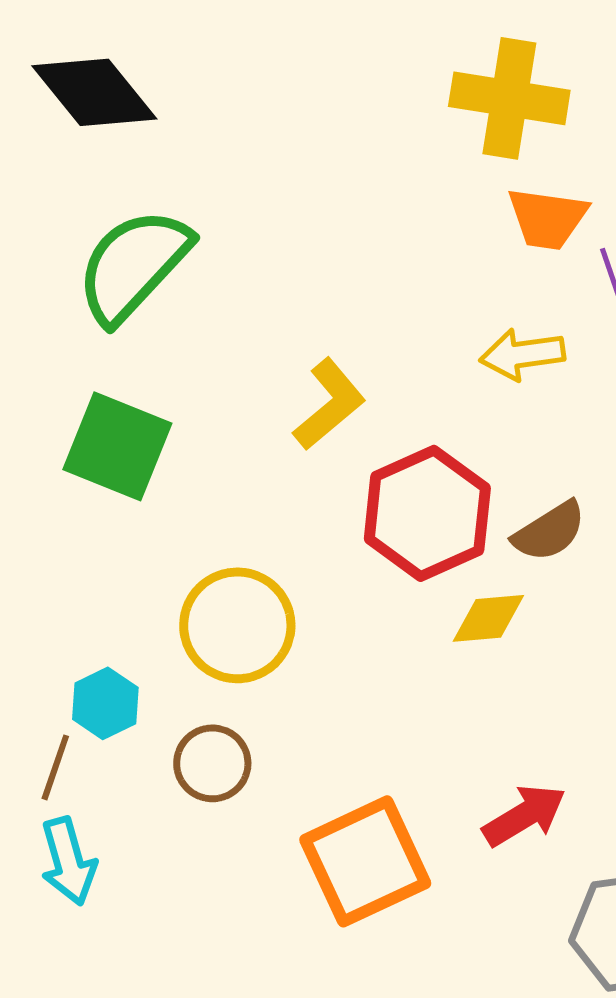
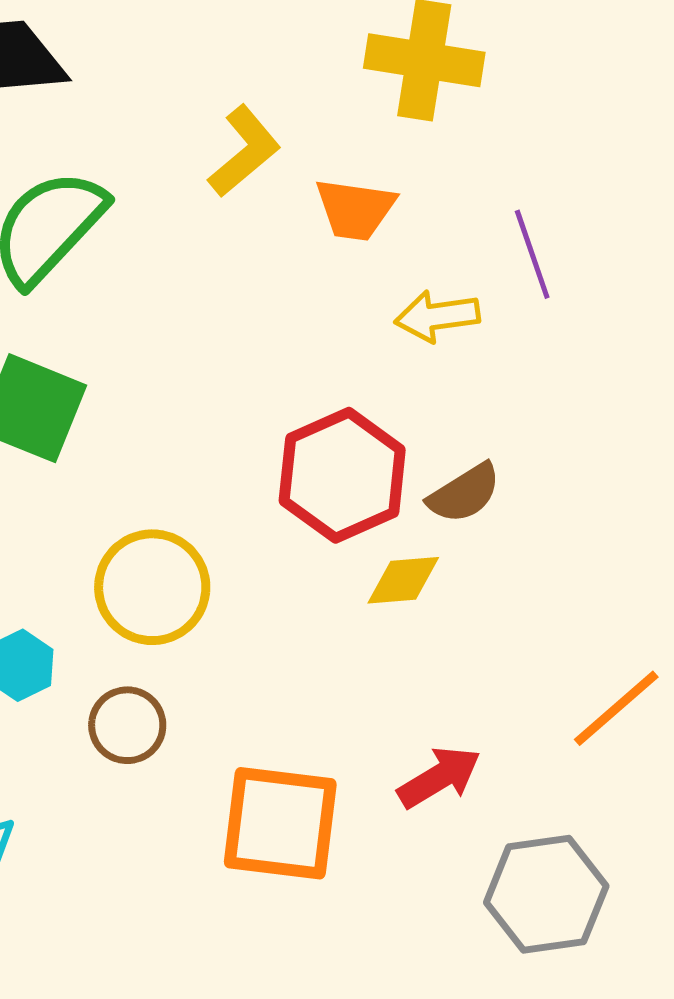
orange trapezoid: (547, 218) -> (355, 209), moved
yellow L-shape: (329, 404) -> (244, 151), moved
orange square: (365, 861) -> (280, 823), turned 32

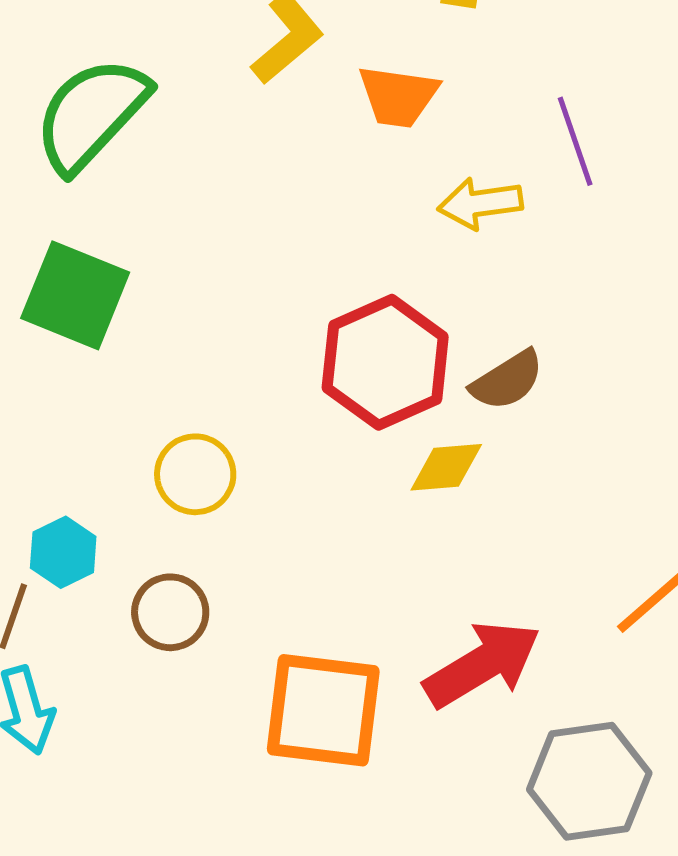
yellow circle: (152, 587) -> (195, 474), size x0.7
red arrow: (439, 777) -> (482, 664), size x1.4

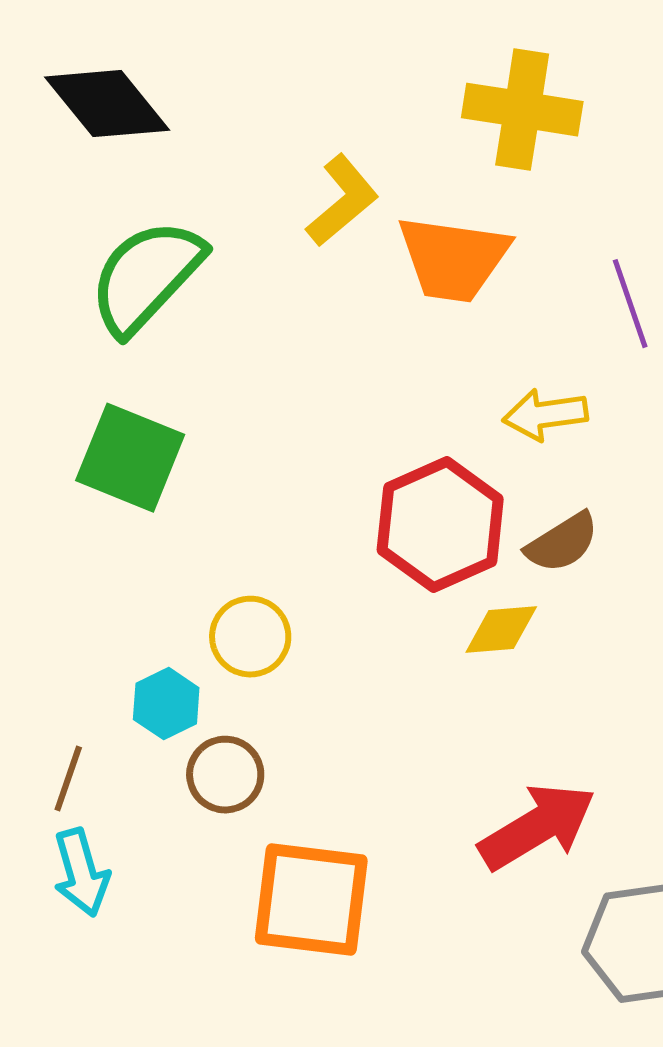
orange trapezoid: (398, 96) -> (453, 259), size x1.4
yellow arrow: (480, 203) -> (545, 415), moved
cyan hexagon: (63, 552) -> (166, 704), moved
orange square: (323, 710) -> (311, 900), moved

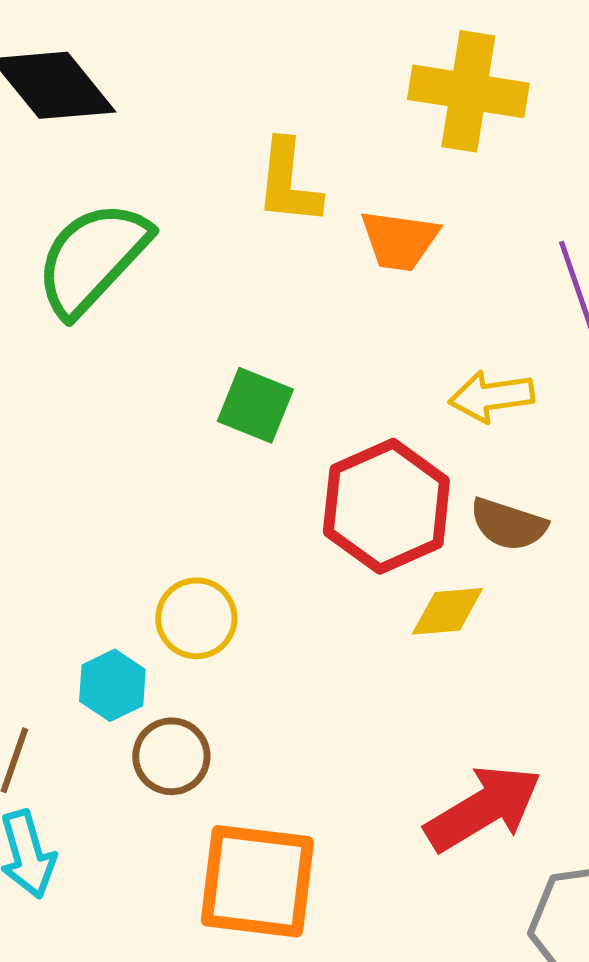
yellow L-shape: (342, 201) -> (288, 182), turned 136
orange trapezoid: (453, 259) -> (399, 240), size x0.7
green square: (130, 458) -> (255, 405), moved, size x0.7
brown semicircle: (562, 543) -> (508, 524), turned 50

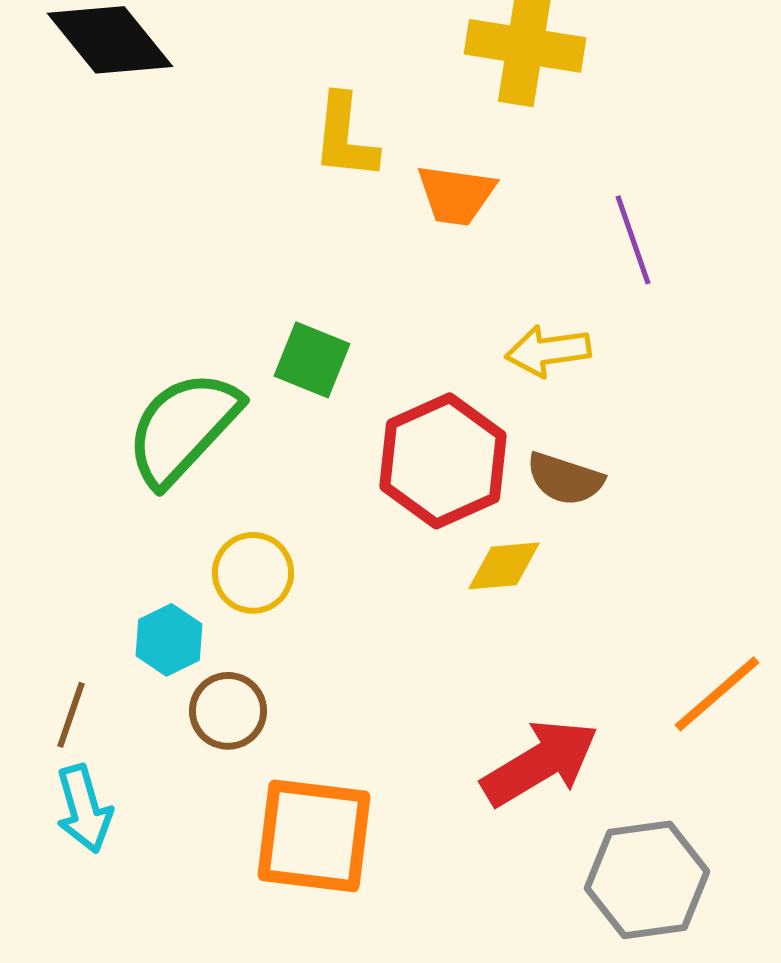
green semicircle: (92, 258) -> (183, 428), moved

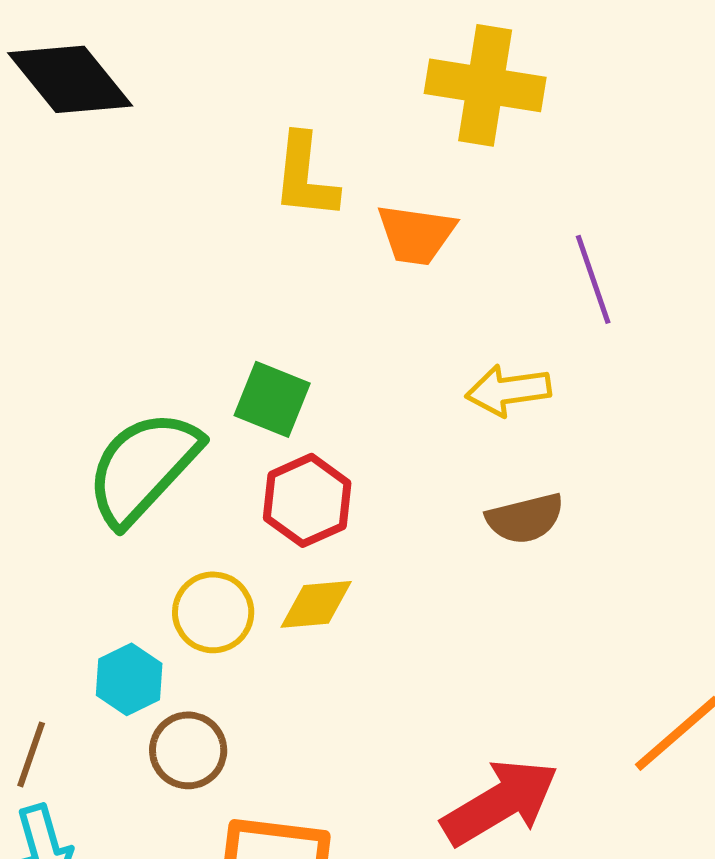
red hexagon: (443, 461) -> (307, 500), moved, size x0.7
brown semicircle: (565, 479) -> (525, 518), turned -32
yellow diamond: (504, 566) -> (316, 604), moved

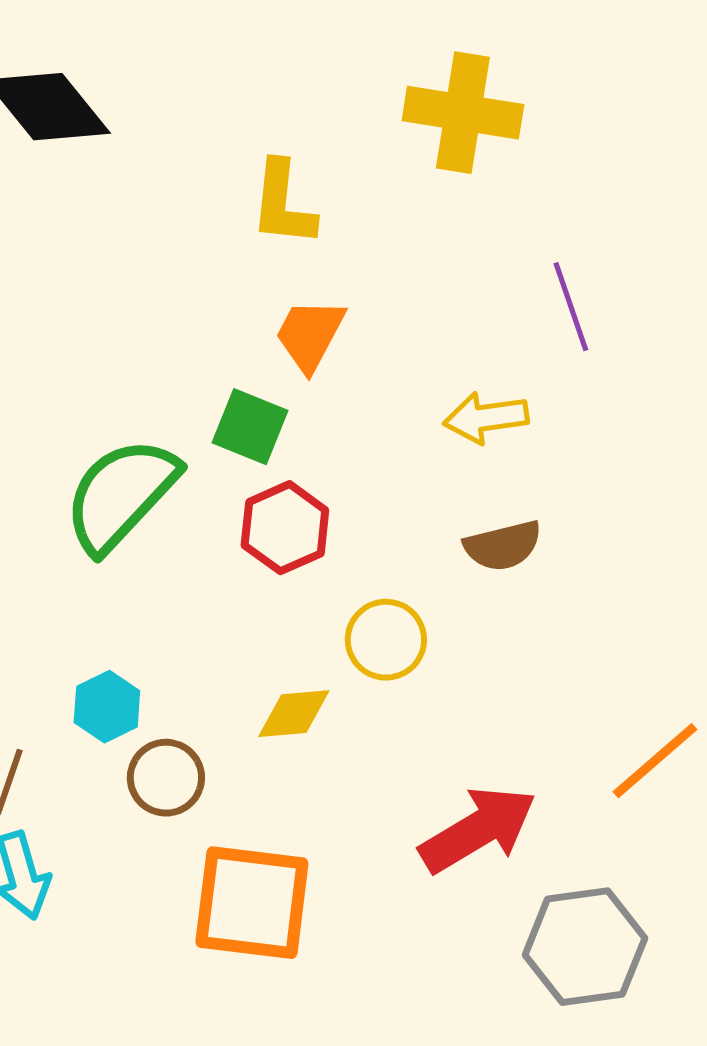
orange trapezoid: (416, 234) -> (310, 335), moved, turned 110
yellow diamond: (316, 604) -> (294, 714), moved
yellow circle: (213, 612) -> (386, 640), moved

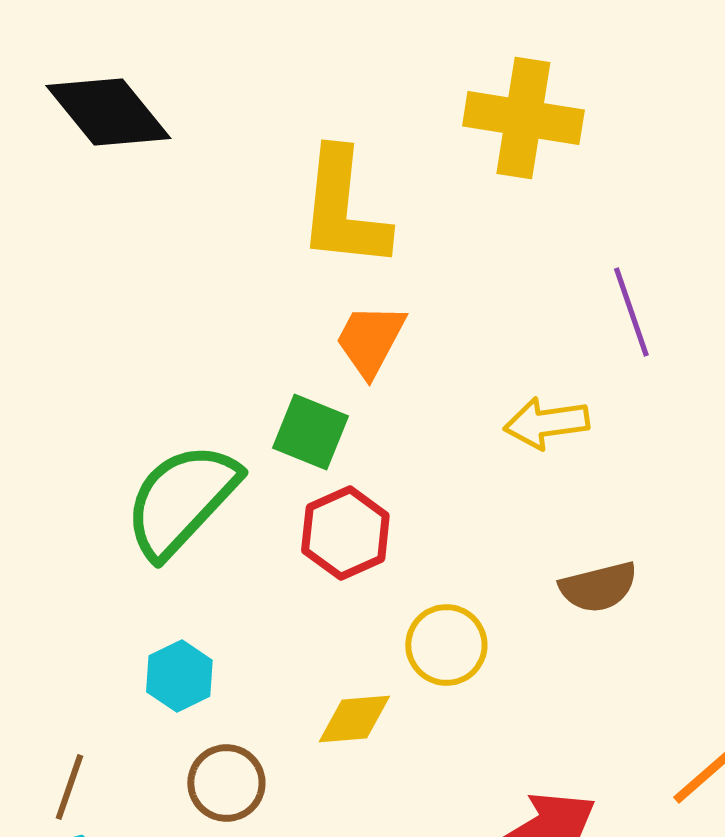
yellow L-shape: (283, 204) -> (343, 209), size x1.4
brown semicircle: (503, 546) -> (598, 587), moved
cyan hexagon: (107, 707) -> (179, 676), moved

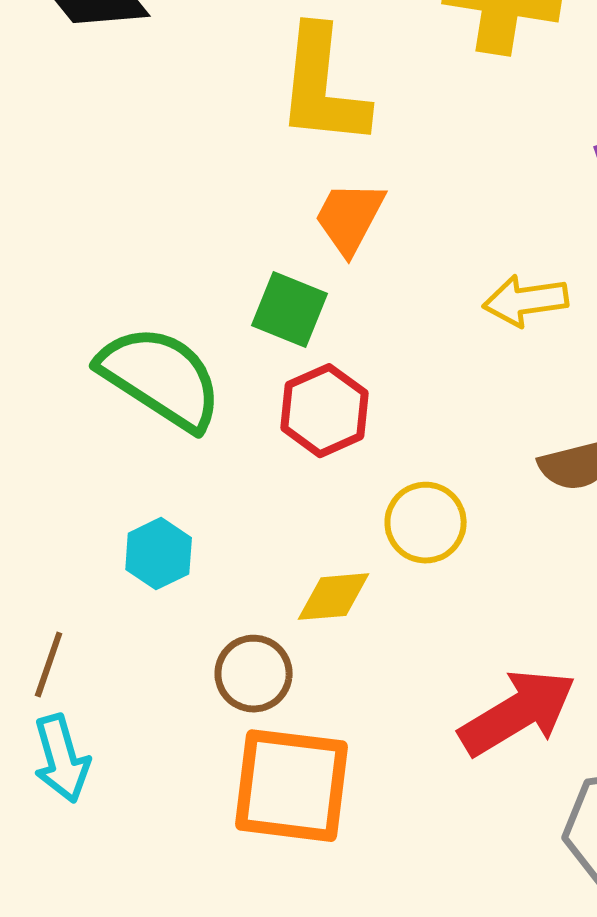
green semicircle: (181, 500) -> (161, 378), turned 80
brown circle: (226, 783) -> (254, 674), moved

